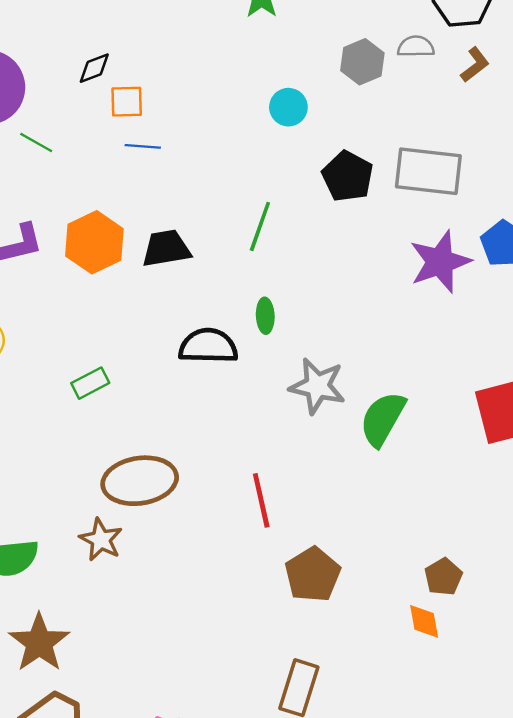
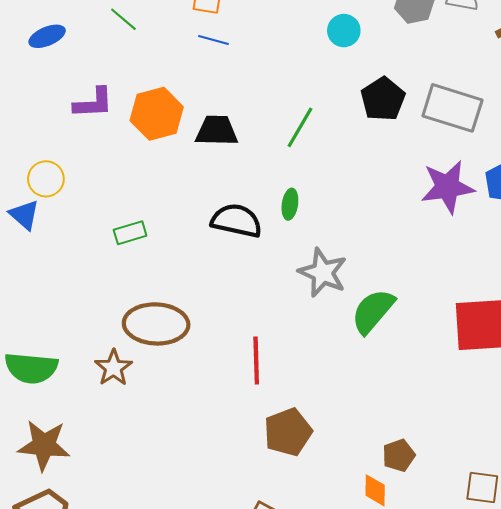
brown star: (39, 643) -> (44, 445), turned 30

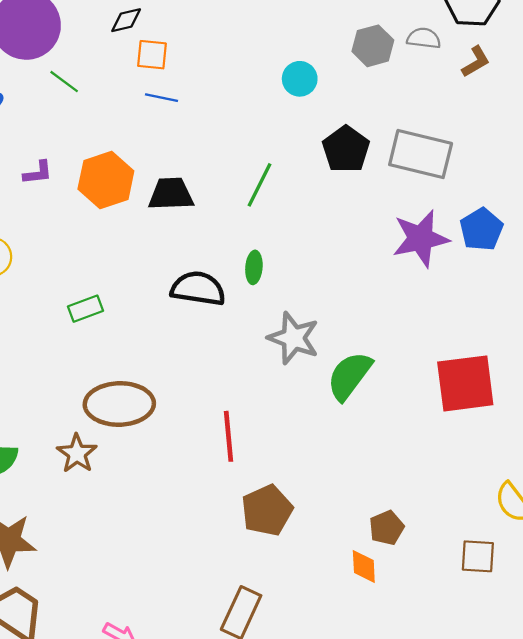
purple L-shape: (93, 103) -> (38, 173), size x0.7

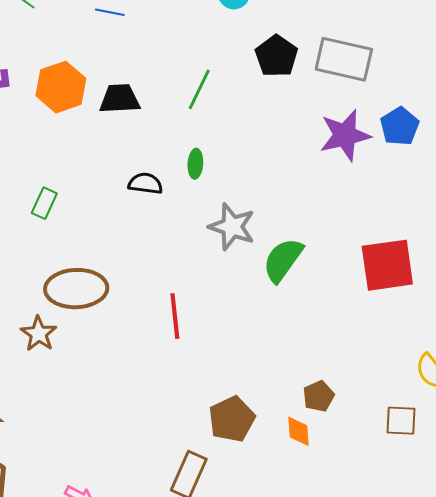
black semicircle: (198, 289) -> (145, 184), size x0.7
green rectangle: (85, 309) -> (44, 203), turned -44
brown pentagon: (267, 510) -> (232, 419), moved

